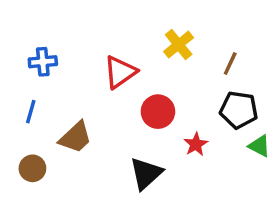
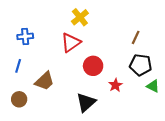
yellow cross: (179, 45) -> (80, 17), moved

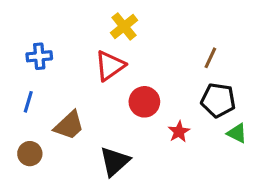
black triangle: (86, 102) -> (115, 161), moved

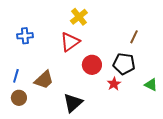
black pentagon: (218, 100) -> (124, 64), moved
blue line: (28, 102) -> (16, 76), moved

